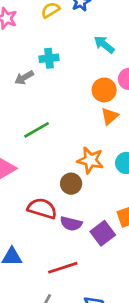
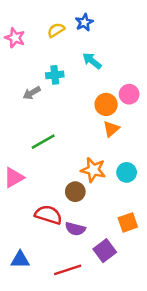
cyan arrow: (104, 44) -> (92, 61), moved
purple square: (103, 233) -> (105, 251), moved

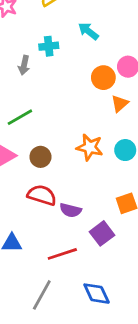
gray arrow: (32, 93) -> (24, 65), turned -48
orange triangle: (111, 129) -> (120, 104), moved
green line: (43, 142) -> (20, 117), moved
brown circle: (75, 192) -> (40, 157), moved

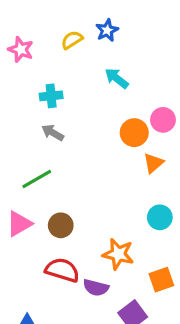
cyan cross: (49, 46) -> (51, 96), moved
gray arrow: (24, 65) -> (53, 133), moved, turned 108
orange star: (90, 147) -> (118, 254), moved

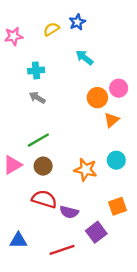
pink star: (21, 50) -> (14, 36), turned -30
green line: (37, 179) -> (38, 140), moved
orange star: (118, 254) -> (86, 170), moved

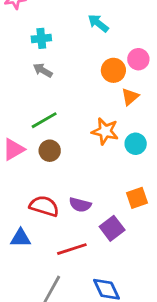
orange star: (86, 170) -> (105, 131), moved
red semicircle: (44, 199) -> (44, 206), moved

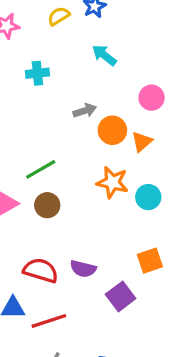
gray arrow: (43, 70) -> (85, 111), moved, turned 132
orange circle: (113, 70) -> (112, 130), moved
red line: (72, 249) -> (49, 321), moved

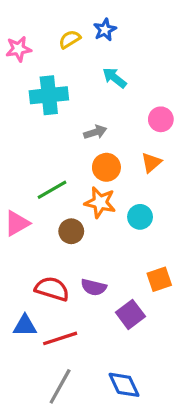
cyan cross: (37, 73) -> (49, 95), size x1.6
orange circle: (112, 130) -> (106, 167), moved
orange star: (112, 182) -> (100, 202), moved
cyan circle: (148, 197) -> (140, 217), moved
brown circle: (47, 205) -> (71, 231), moved

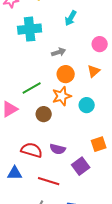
cyan arrow: (114, 78) -> (71, 18), turned -98
orange star: (100, 202) -> (62, 96), turned -30
red line: (60, 338) -> (49, 181), moved, turned 35

